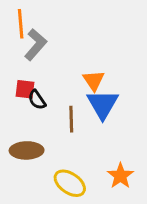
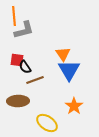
gray L-shape: (35, 45) -> (24, 30), turned 35
brown line: (71, 119) -> (35, 80), moved, turned 72
orange star: (120, 176) -> (74, 106), moved

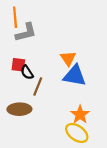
blue triangle: (69, 70) -> (75, 76), turned -50
brown line: (35, 80) -> (38, 86), turned -48
yellow ellipse: (47, 123) -> (77, 133), moved

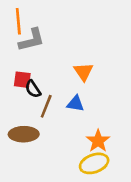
blue triangle: (75, 76) -> (75, 104), moved, size x0.6
yellow ellipse: (77, 133) -> (94, 163), turned -55

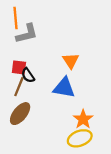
blue triangle: (75, 104) -> (64, 88), size x1.5
brown line: (46, 106) -> (19, 87), moved
brown ellipse: (24, 134) -> (20, 114), turned -50

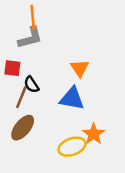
orange line: (16, 18) -> (33, 17), moved
red square: (19, 67) -> (12, 68), moved
yellow ellipse: (80, 138) -> (72, 147), moved

